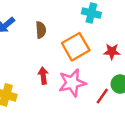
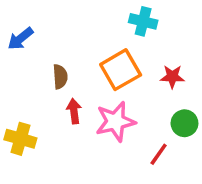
brown semicircle: (41, 30) -> (60, 77), moved
red line: (102, 96) -> (159, 154), moved

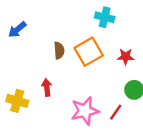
brown semicircle: (60, 77) -> (59, 50), moved
red arrow: (74, 111) -> (47, 87), moved
pink star: (115, 122) -> (85, 111), moved

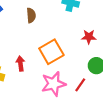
brown semicircle: (59, 50) -> (31, 15), moved
orange square: (89, 52) -> (51, 52), moved

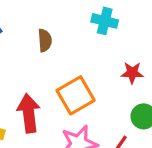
red arrow: (20, 63) -> (29, 113), size x1.6

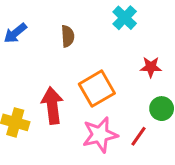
cyan cross: (105, 21) -> (125, 18), turned 30

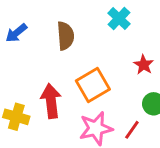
brown semicircle: (68, 36) -> (65, 36), size x1.4
red star: (151, 67) -> (144, 65), turned 30

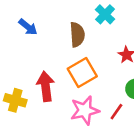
blue arrow: (16, 33) -> (28, 27), moved, turned -102
brown semicircle: (65, 36) -> (77, 35), moved

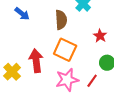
orange square: (82, 72) -> (65, 50), turned -35
yellow cross: (15, 100) -> (12, 72), turned 30

